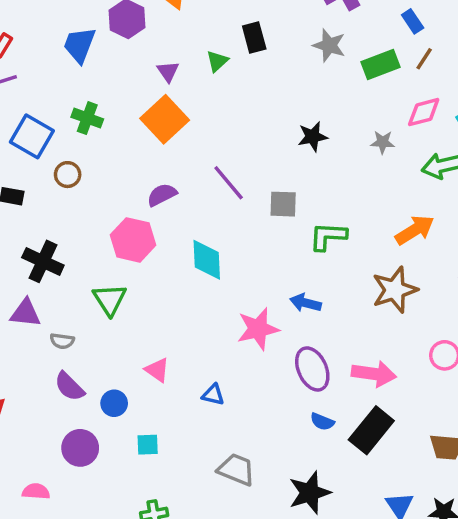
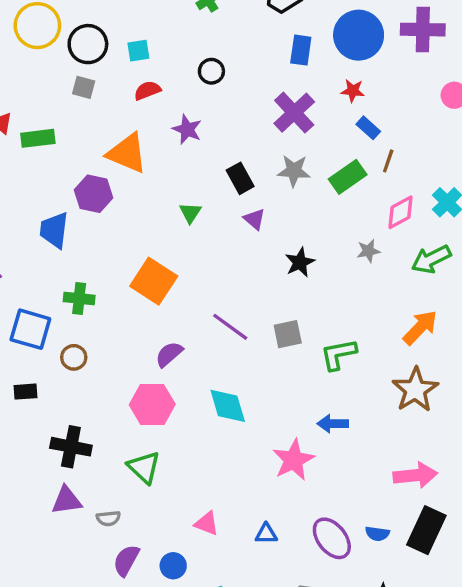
black rectangle: (254, 37) -> (240, 178), moved
purple triangle: (168, 71) -> (254, 219), moved
purple ellipse: (312, 369) -> (332, 538), moved
purple semicircle: (69, 386) -> (126, 560), turned 88

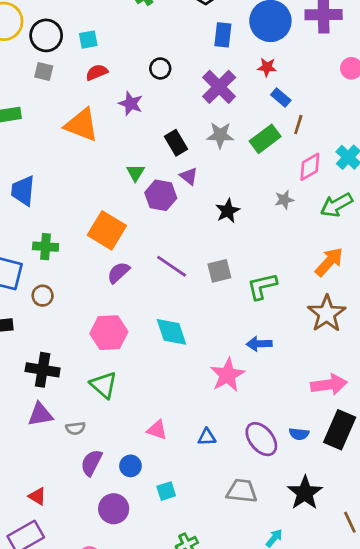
black circle: (211, 71) -> (160, 68), moved
purple hexagon: (94, 194) -> (161, 195), moved
purple semicircle: (169, 354) -> (118, 273), moved

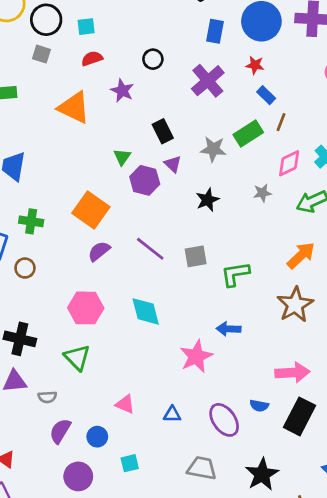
gray star: (220, 135) -> (213, 149), moved
blue semicircle: (299, 434) -> (259, 406), moved

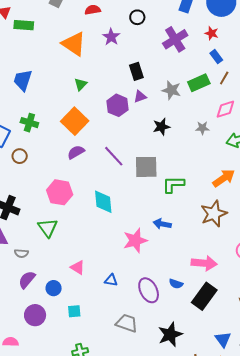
green triangle: (122, 157) -> (81, 84), moved
purple triangle: (173, 164) -> (140, 97), turned 48
gray square: (196, 256) -> (146, 167), size x1.4

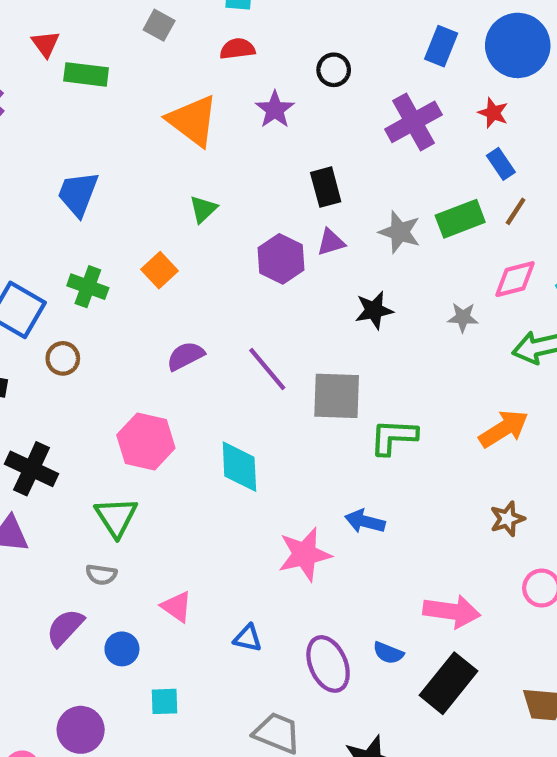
orange square: (75, 121) -> (160, 270), moved, size x0.6
brown star: (214, 214) -> (507, 519), moved, size x0.6
gray semicircle: (21, 253) -> (101, 575), moved
purple circle: (35, 315) -> (81, 730), moved

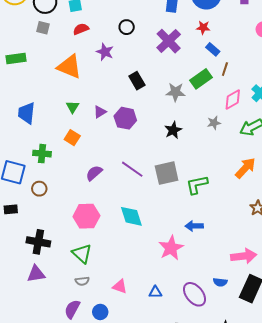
green triangle: (203, 209) -> (73, 107), moved
purple triangle: (331, 242) -> (100, 112), moved

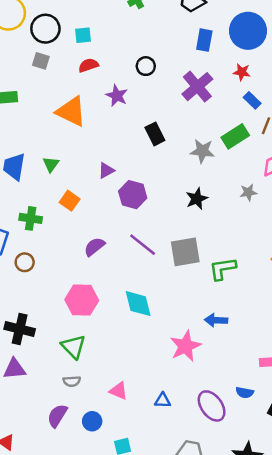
green triangle: (73, 107) -> (51, 164), moved
purple hexagon: (125, 118) -> (133, 195), moved

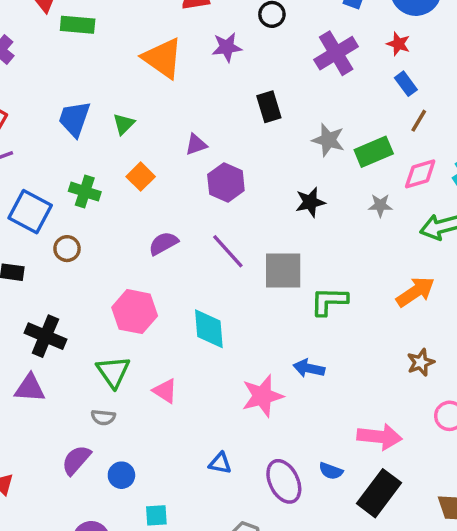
purple star: (117, 96) -> (227, 47), turned 30
green rectangle: (235, 136) -> (374, 152), moved
pink triangle: (118, 391) -> (165, 391), moved

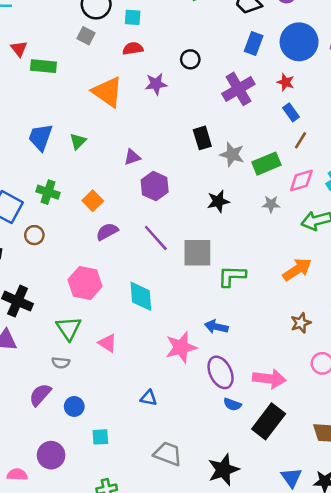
black rectangle: (269, 107) -> (202, 138), moved
orange square: (141, 177) -> (93, 201), moved
purple ellipse: (284, 481) -> (221, 372), moved

